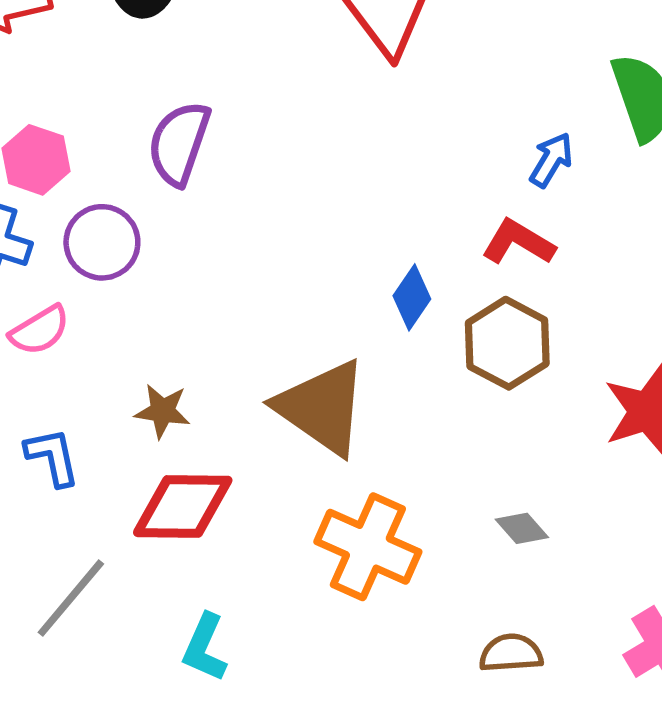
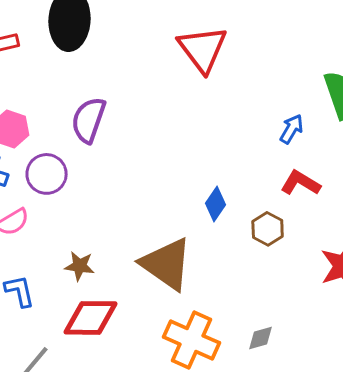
red L-shape: (518, 242) -> (301, 183), moved
brown hexagon: (507, 343) -> (268, 229), size x0.7
gray diamond: (522, 528) -> (261, 338), moved, turned -64

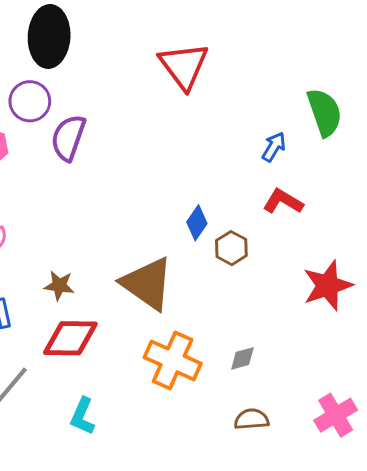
purple circle: (47, 174) -> (30, 101), moved
brown hexagon: (268, 229) -> (231, 248), moved

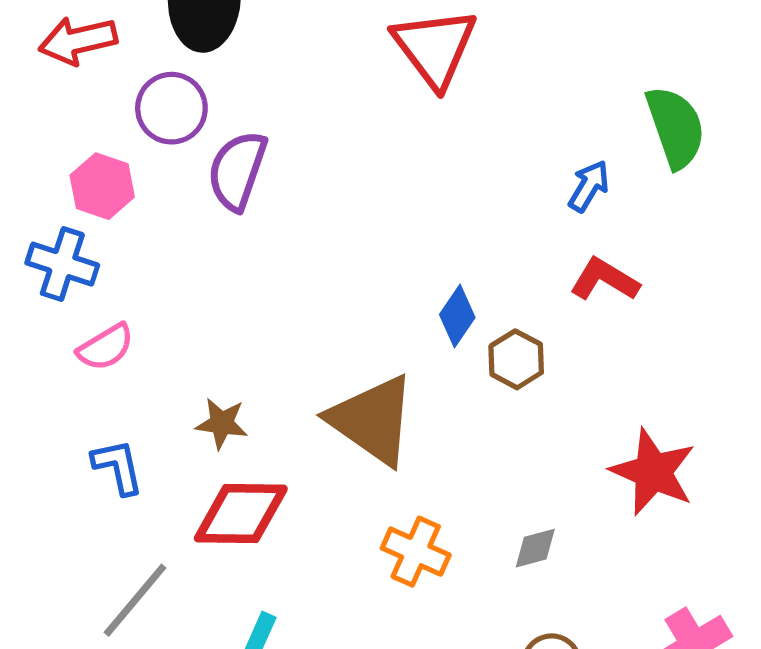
red star: (328, 286) -> (653, 472), moved, turned -30
orange cross: (173, 360) -> (416, 552), size x0.7

